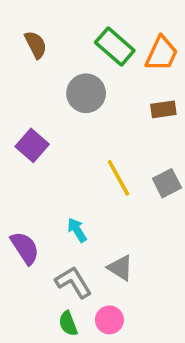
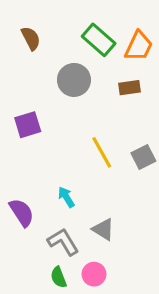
brown rectangle: (163, 109) -> (129, 88), moved
purple square: (32, 145) -> (28, 125), turned 32

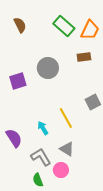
gray circle: (74, 80) -> (48, 68), moved
yellow line: (102, 152) -> (66, 118), moved
pink circle: (94, 274) -> (61, 170), moved

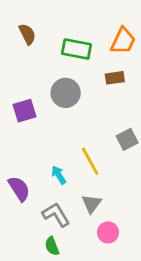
green rectangle: (64, 26) -> (77, 49), moved, turned -30
gray triangle: (67, 149) -> (92, 204), turned 35
pink circle: (61, 170) -> (108, 232), moved

